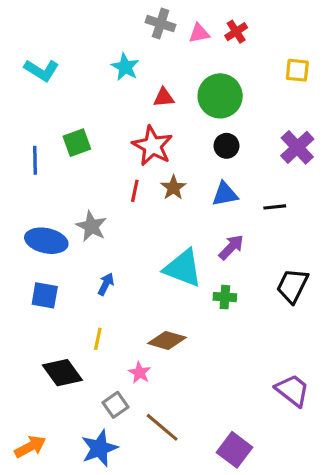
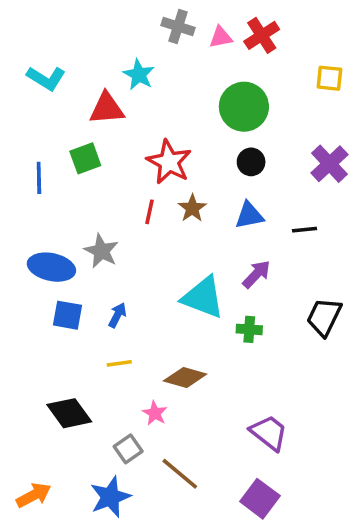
red cross: (236, 32) -> (262, 35), size x1.4
red triangle: (164, 98) -> (107, 108), moved, size x1.5
blue square: (45, 295) -> (67, 315), moved
yellow line: (98, 339) -> (119, 363), moved, turned 70
purple trapezoid: (292, 390) -> (269, 433), moved

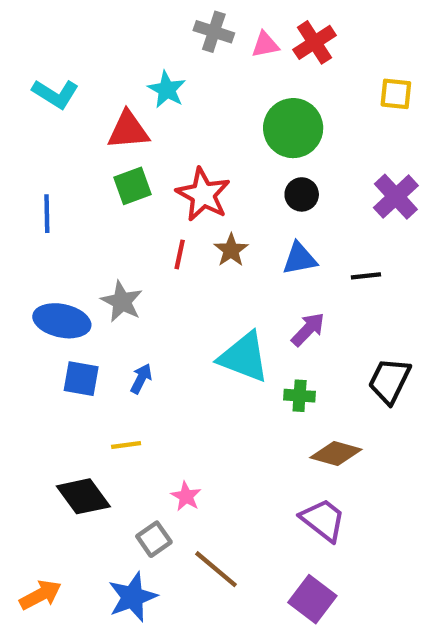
green square: (85, 158) -> (133, 186), moved
yellow line: (119, 363) -> (126, 445), moved
brown diamond: (185, 378) -> (336, 454), moved

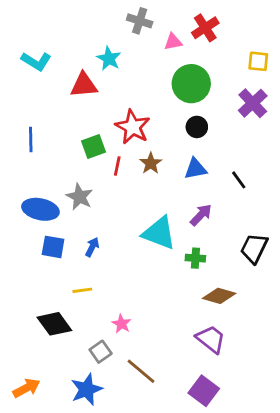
pink triangle: (265, 45) -> (173, 42), moved
green square: (133, 186) -> (94, 146), moved
purple cross: (396, 197) -> (253, 103), moved
black line: (366, 276) -> (239, 180), turned 60

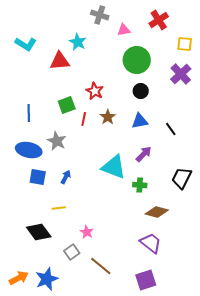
red cross: (205, 28) -> (159, 20), moved
red star: (133, 127) -> (95, 91), size x0.7
blue line: (31, 139) -> (29, 113), moved
blue star: (87, 389) -> (47, 279), moved
purple square: (204, 391) -> (146, 280), turned 35

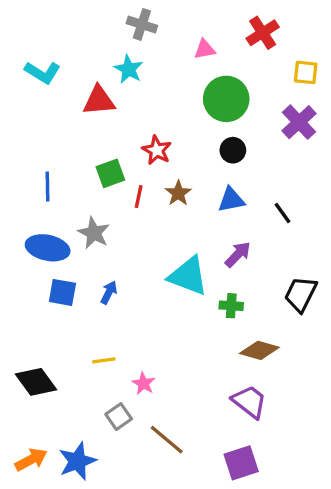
gray cross: (100, 15) -> (142, 24), moved
yellow line: (59, 208) -> (104, 360), moved
black diamond: (39, 232) -> (36, 382), moved

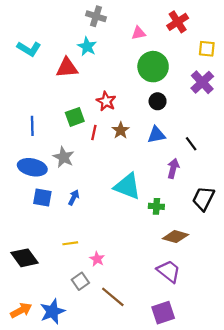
purple arrow: (238, 254) -> (173, 168), moved, turned -30

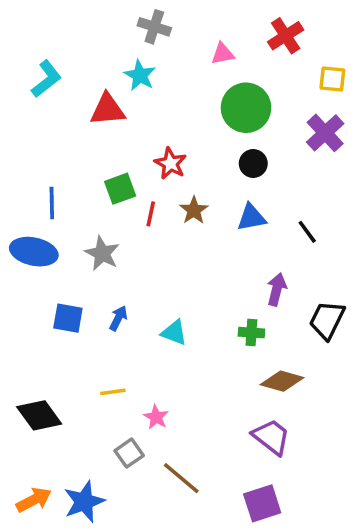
cyan L-shape: (29, 49) -> (46, 79), turned -70
blue ellipse: (32, 167) -> (34, 252), moved
purple arrow: (173, 168) -> (277, 289), moved
cyan triangle: (127, 186) -> (174, 333), moved, size x0.6

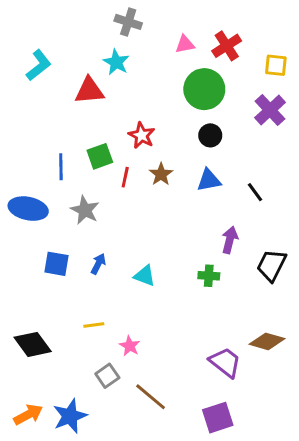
red cross: (286, 36) -> (227, 46), moved
blue line: (52, 203) -> (61, 167), moved
brown diamond: (282, 381) -> (267, 341), moved

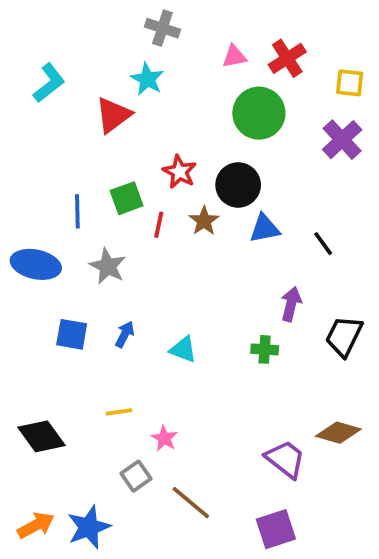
red triangle: (89, 91) -> (113, 115), turned -32
black circle: (210, 135) -> (238, 185), moved, size x1.5

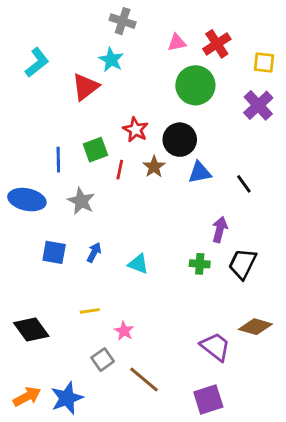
black trapezoid: (344, 336) -> (243, 264), moved

